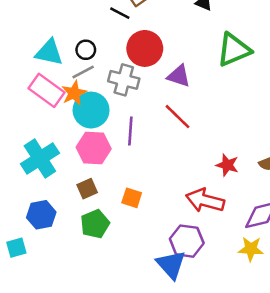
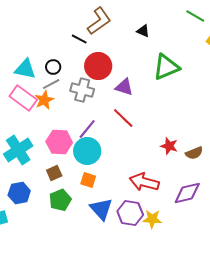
cyan circle: (91, 110) -> (87, 151), moved
purple line: (130, 131) -> (87, 129), turned 35
red star: (227, 165) -> (169, 146), moved
yellow star: (251, 249) -> (152, 219), moved
blue triangle: (171, 265) -> (101, 209), moved

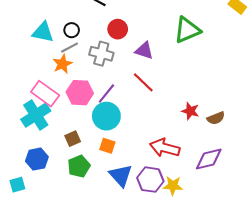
red circle: (98, 66) -> (118, 29), size x0.7
pink rectangle: (23, 98) -> (45, 94), moved
pink hexagon: (59, 142) -> (80, 93), moved

